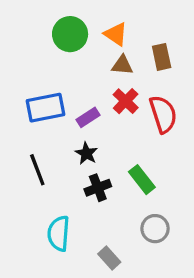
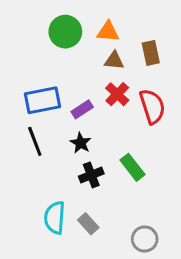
orange triangle: (116, 34) -> (108, 32), turned -30
black line: (37, 170) -> (35, 141), moved
gray circle: (155, 229) -> (145, 239), moved
gray rectangle: (109, 258) -> (88, 224), moved

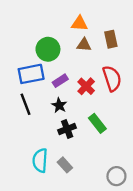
green circle: (65, 32) -> (48, 49), moved
red cross: (117, 94) -> (86, 86), moved
gray circle: (145, 239) -> (116, 176), moved

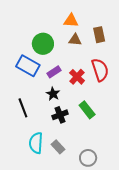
blue rectangle: (31, 74) -> (28, 66), turned 40
black line: (26, 104) -> (23, 108), moved
gray circle: (116, 176) -> (88, 158), moved

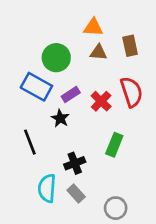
black star: (53, 94) -> (60, 118), moved
green rectangle: (87, 110) -> (114, 145), turned 60
black cross: (60, 115) -> (75, 163), moved

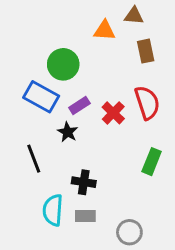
brown triangle: (98, 52) -> (134, 16), moved
green rectangle: (114, 145) -> (152, 162), moved
black cross: (75, 163) -> (84, 182), turned 30
gray rectangle: (76, 194) -> (85, 216), turned -48

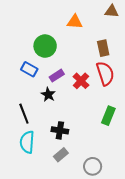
brown triangle: (134, 16) -> (112, 11), moved
brown rectangle: (146, 51) -> (103, 48), moved
blue rectangle: (41, 97) -> (29, 69), size x0.7
cyan semicircle: (53, 210) -> (27, 142), moved
gray rectangle: (85, 216) -> (61, 155), turned -40

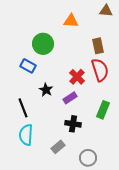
purple rectangle: (57, 76) -> (70, 98), moved
black cross: (60, 130) -> (73, 124), moved

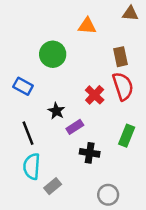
blue rectangle: (28, 66) -> (23, 86), moved
purple rectangle: (70, 98) -> (75, 127), moved
gray rectangle: (58, 147) -> (53, 186), moved

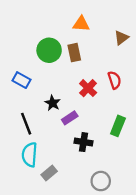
brown triangle: (130, 14) -> (121, 38), moved, turned -42
brown rectangle: (120, 57) -> (74, 53), moved
red semicircle: (123, 86) -> (114, 80), size x0.7

